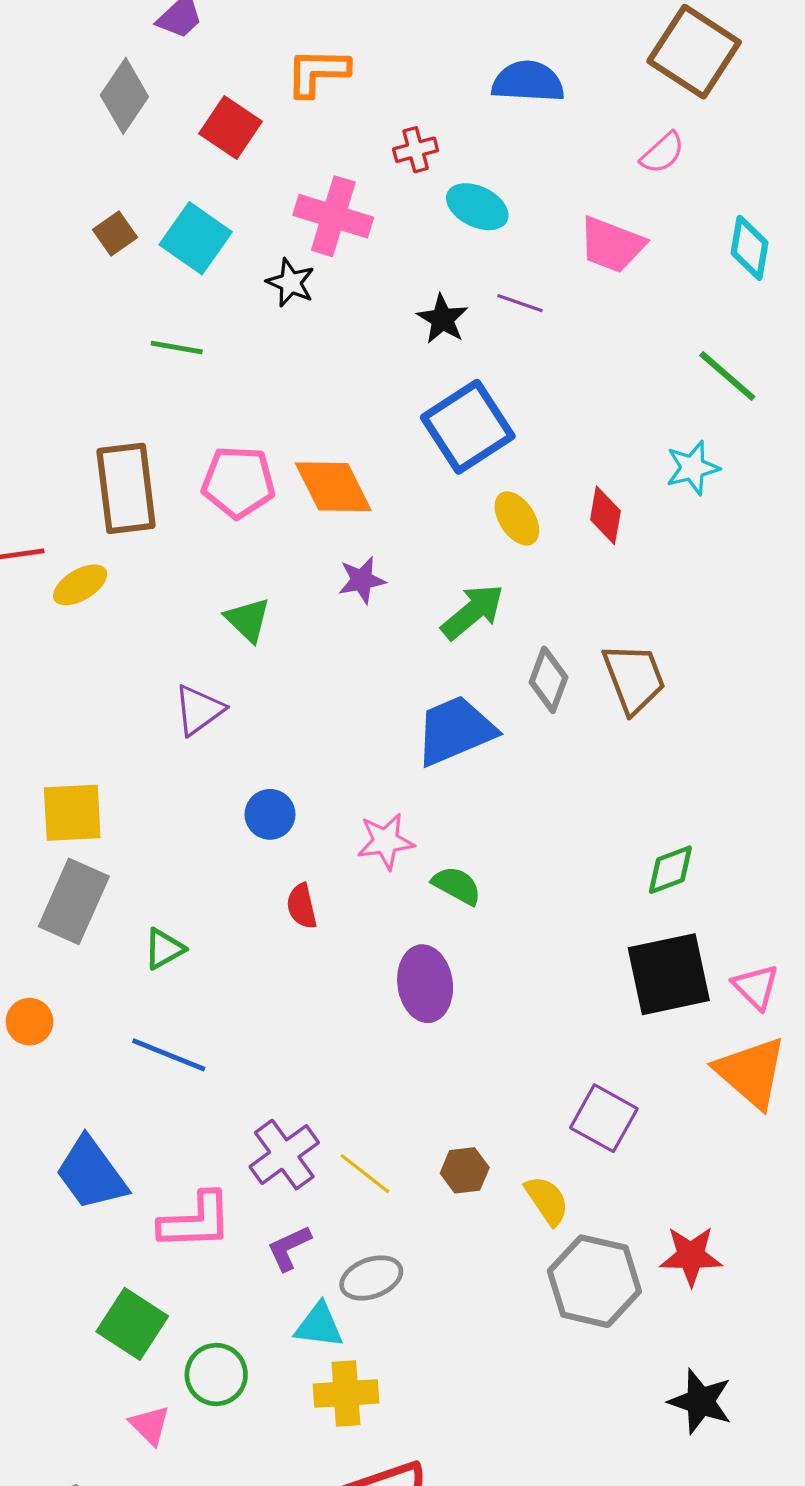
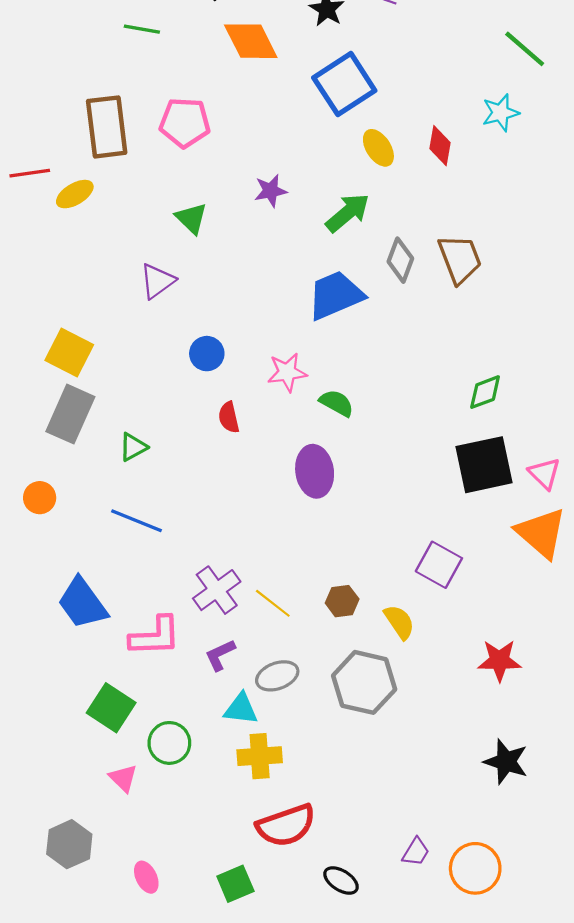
orange diamond: (333, 487) -> (251, 41), moved
yellow square: (72, 813) -> (69, 352), turned 30
gray hexagon: (594, 1281) -> (364, 682), moved

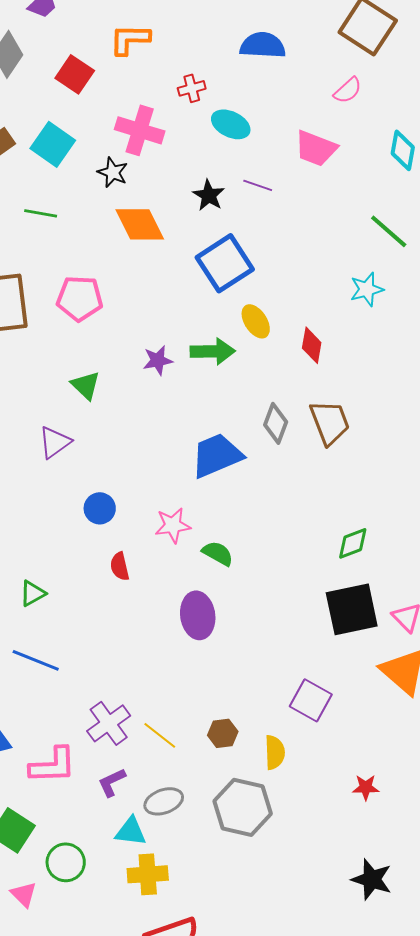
red diamond: (440, 146) -> (312, 345), moved
green arrow: (348, 213) -> (213, 351), moved, turned 39
yellow semicircle: (399, 622) -> (275, 752), turned 32
red star: (499, 660) -> (366, 787), size x0.7

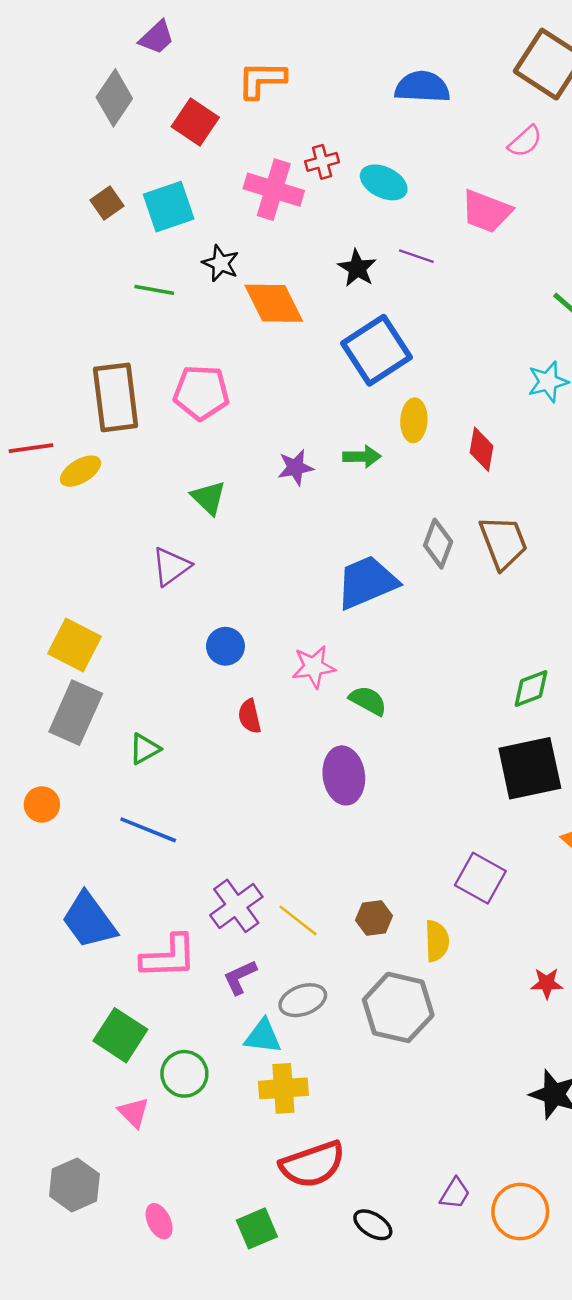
red cross: (192, 88) -> (322, 162), moved
cyan square: (53, 144) -> (169, 207), turned 36
black star: (113, 172) -> (221, 263), moved
yellow ellipse: (256, 321) -> (414, 420), turned 36
green arrow: (213, 351) -> (362, 457), size x0.7

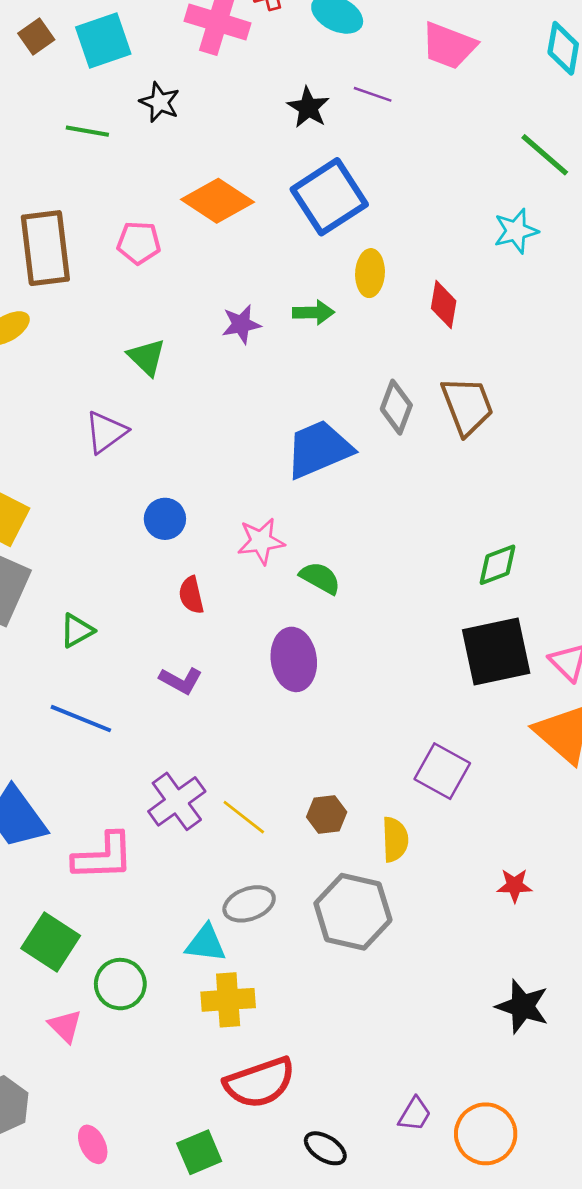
orange diamond: (274, 303) -> (218, 201), moved, turned -30
pink pentagon: (201, 393) -> (139, 243), size x0.7
purple L-shape: (240, 977) -> (181, 680), moved, turned -126

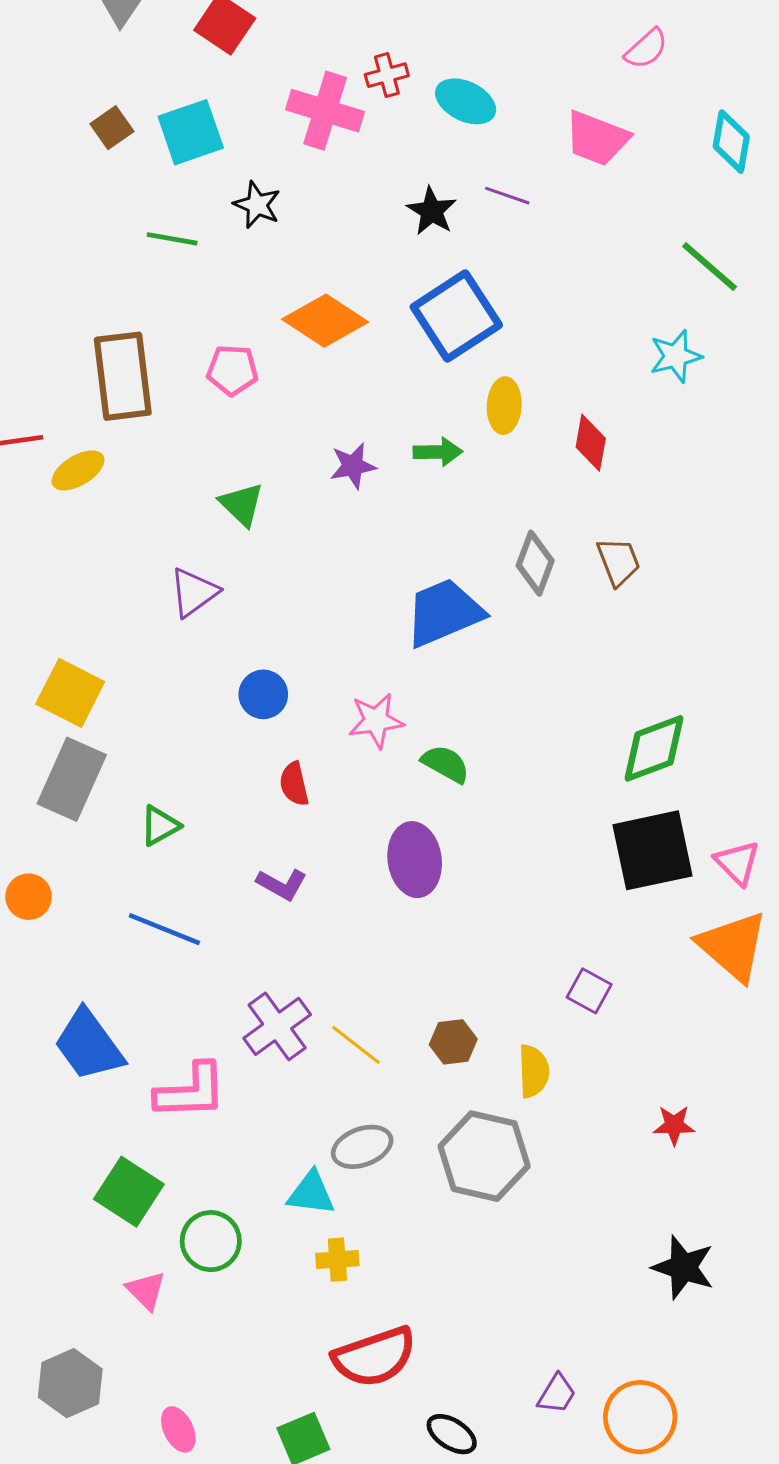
brown trapezoid: (467, 406) -> (618, 562), size x0.7
green diamond: (497, 565) -> (654, 748), size x1.4
purple square: (442, 771) -> (589, 991), size x0.7
yellow cross: (228, 1000) -> (337, 1260), size x0.7

